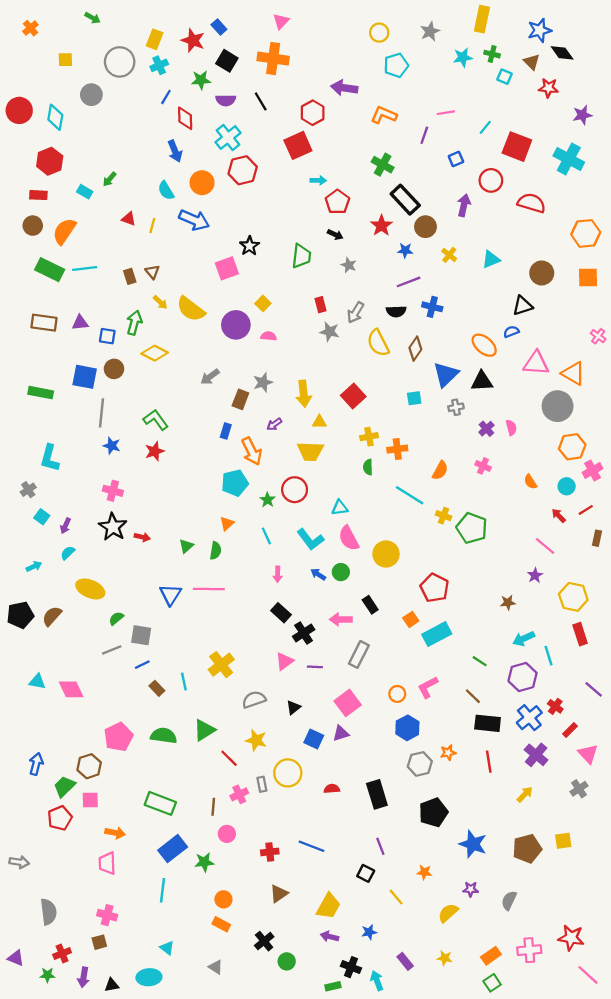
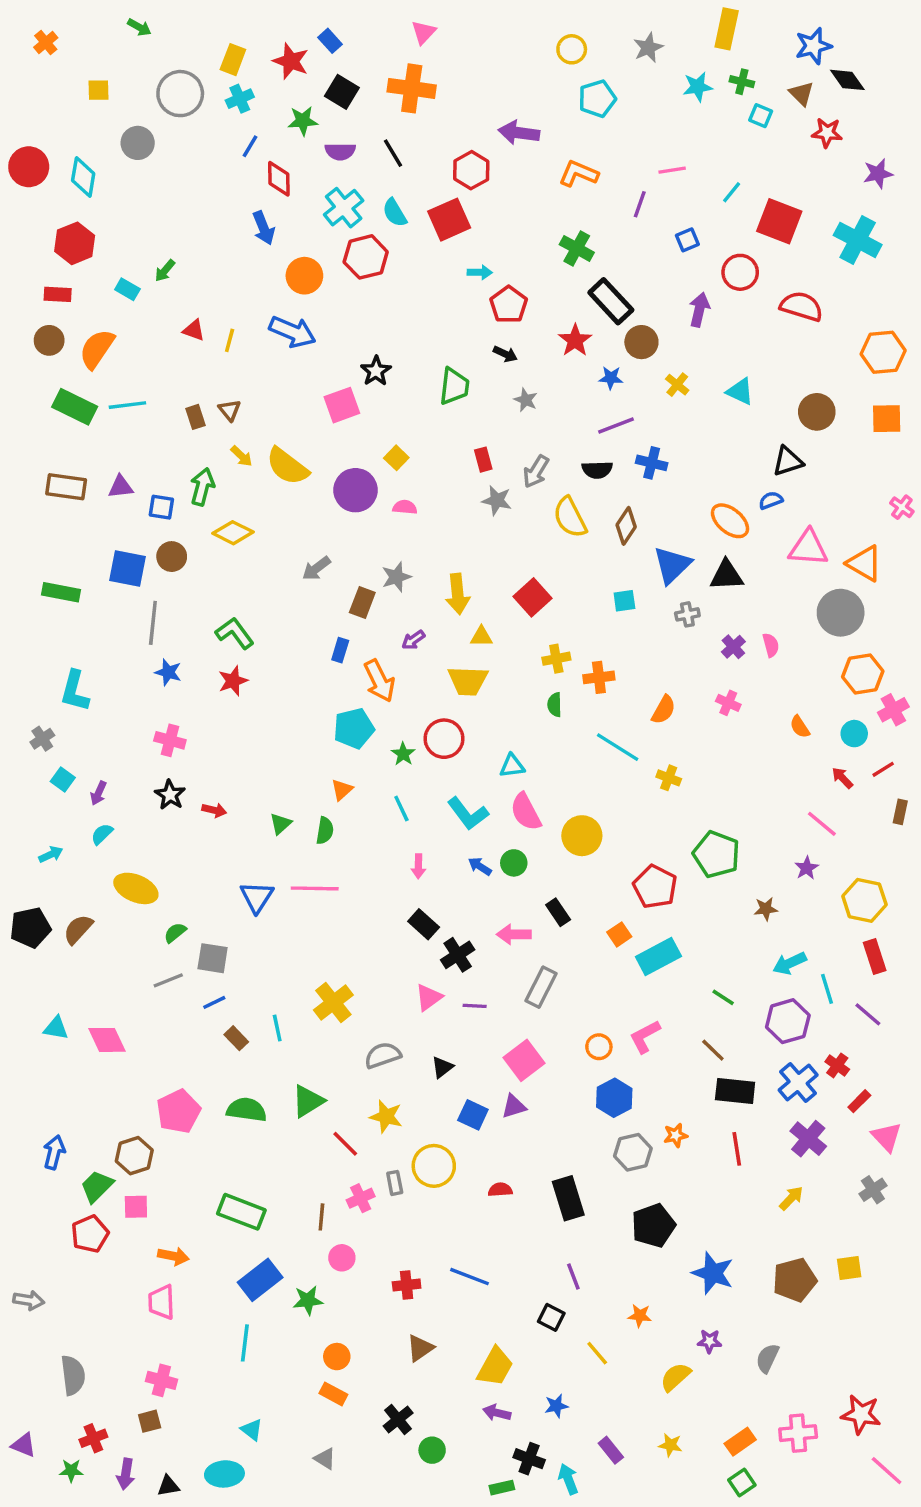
cyan semicircle: (166, 191) -> (395, 213), moved
cyan triangle: (491, 259) -> (740, 391), turned 48
black star: (113, 527) -> (170, 795), size x0.7
green pentagon: (472, 528) -> (716, 854), moved
purple line: (594, 689) -> (868, 1014), moved

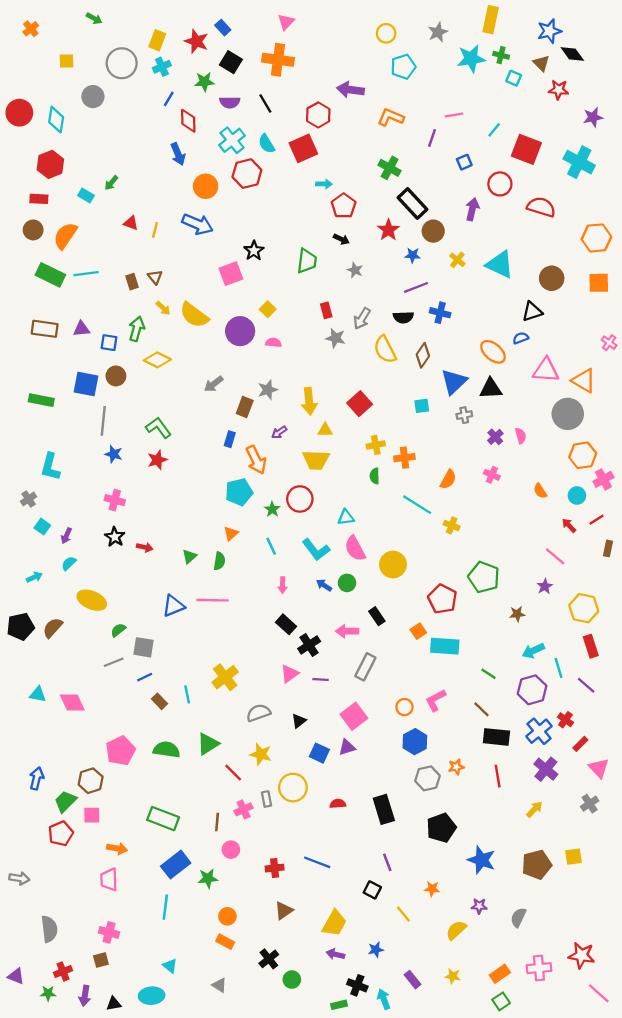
cyan star: (698, 87) -> (471, 59), size x1.4
cyan triangle: (740, 391) -> (500, 264), size x1.5
blue triangle: (257, 897) -> (173, 606), turned 35
cyan rectangle: (658, 957) -> (445, 646), turned 32

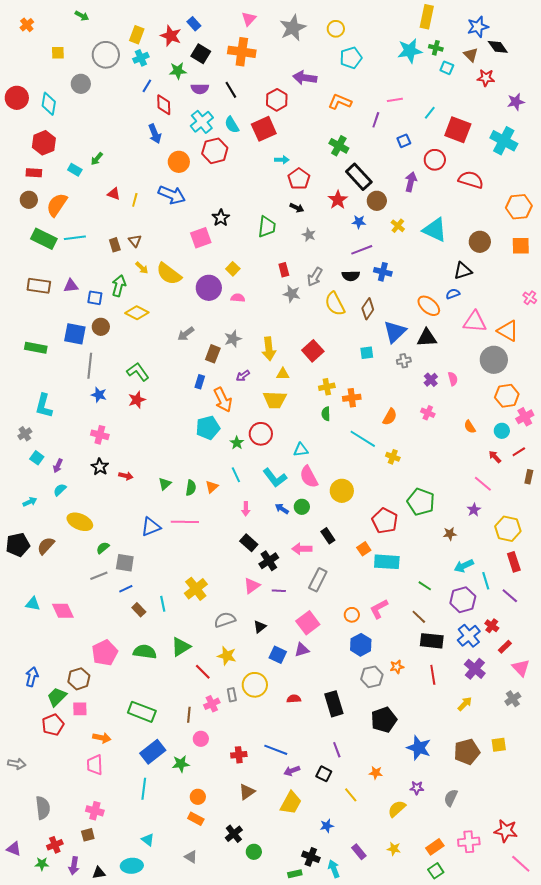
gray star: (438, 32) -> (293, 28), moved, size x1.5
orange triangle: (231, 533) -> (212, 487), moved
purple arrow: (336, 954) -> (292, 771), moved, turned -35

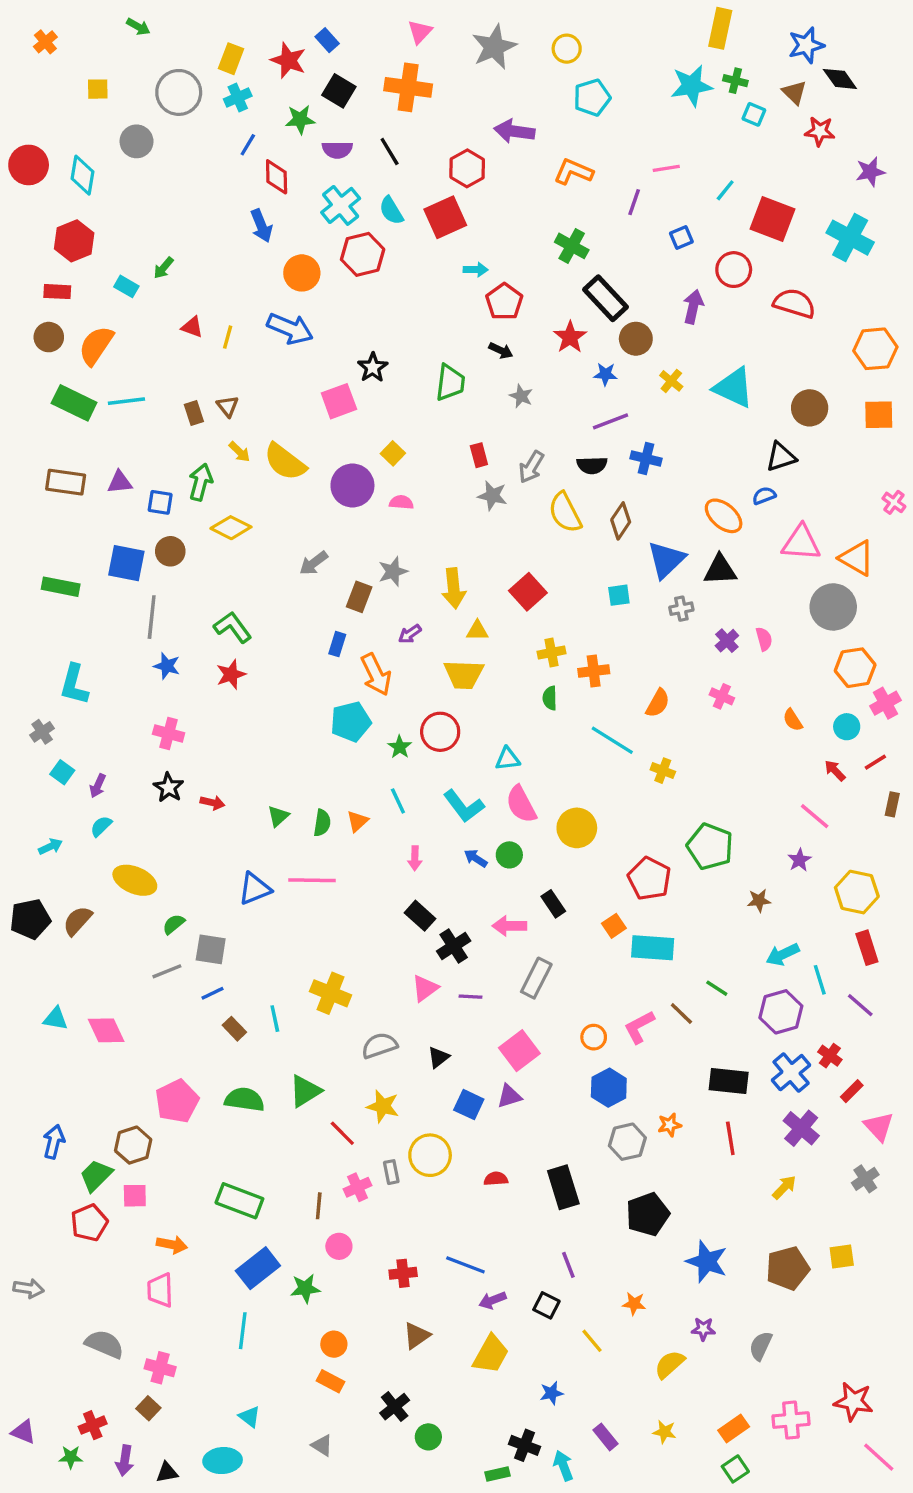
yellow cross: (196, 589) -> (331, 993), turned -30
brown line: (419, 617) -> (681, 1014), moved
gray semicircle: (43, 808) -> (104, 1344), moved, turned -60
brown square: (88, 835) -> (148, 1408), turned -32

